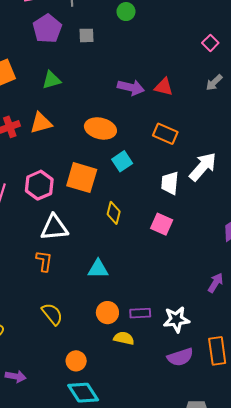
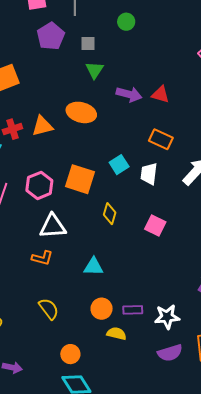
green triangle: (51, 80) -> (95, 70), moved, turned -42
orange ellipse: (100, 128) -> (81, 112), moved
white trapezoid: (170, 183) -> (149, 174), moved
orange L-shape: (44, 261) -> (42, 258), turned 95

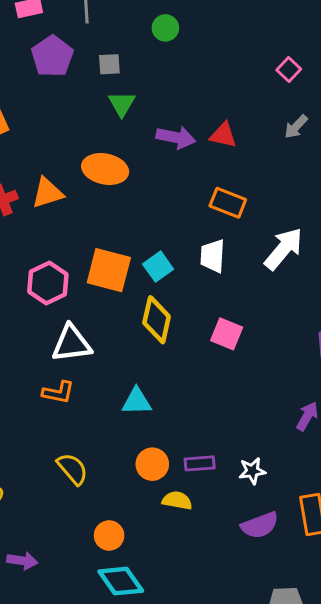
cyan square: (119, 165) -> (158, 267), moved
yellow diamond: (110, 214) -> (157, 320), size x1.4
white star: (167, 317) -> (252, 471), size x0.7

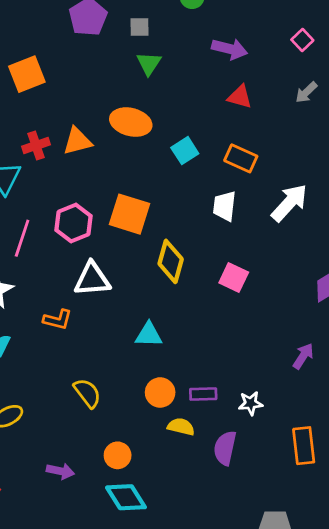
purple arrow: (176, 137) -> (230, 49), moved
cyan square: (158, 267) -> (185, 151), moved
orange L-shape: (58, 392) -> (58, 320), moved
purple semicircle: (260, 525) -> (225, 448), moved, turned 120
purple arrow: (22, 561) -> (60, 471), moved

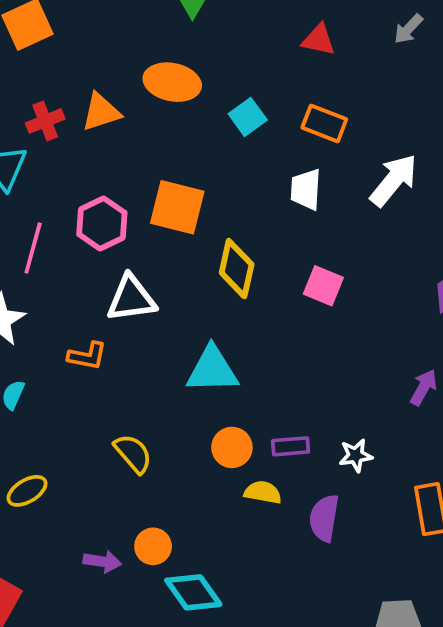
cyan triangle: (149, 335) -> (212, 370), size x1.4
orange circle: (118, 455) -> (153, 546), moved

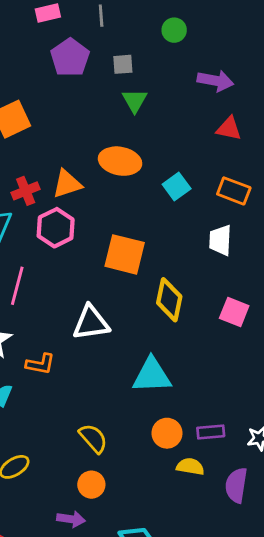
pink hexagon: (102, 224) -> (56, 228), moved
orange L-shape: (87, 356) -> (40, 364), moved
orange circle: (153, 546) -> (91, 485), moved

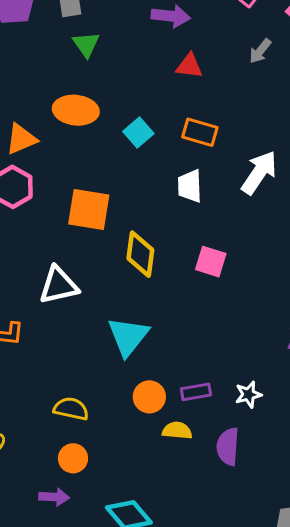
cyan triangle: (152, 375) -> (128, 336), turned -45
yellow semicircle: (93, 438) -> (71, 409), turned -32

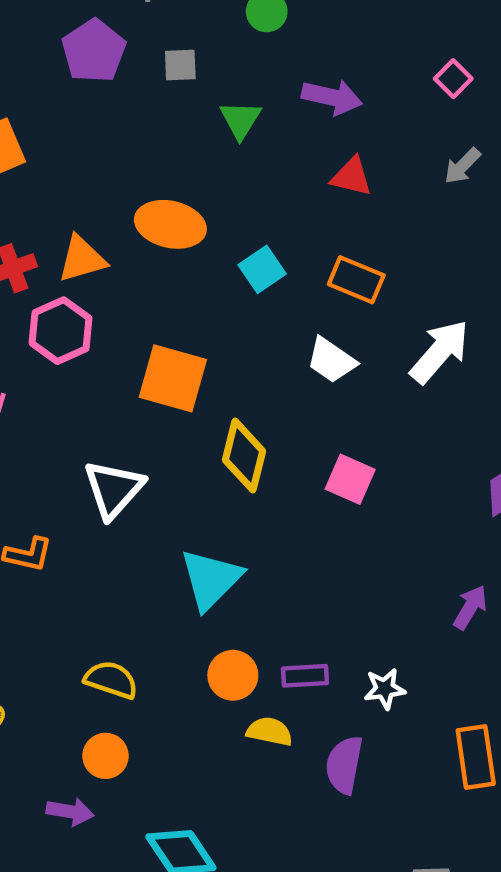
green triangle: (86, 44) -> (240, 120), moved
white trapezoid: (190, 186) -> (331, 360), turned -60
white triangle: (59, 285) -> (114, 489), turned -42

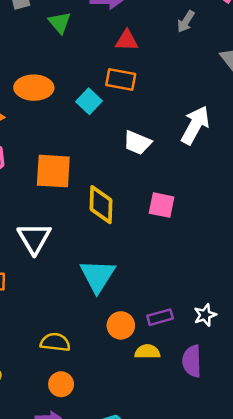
orange rectangle: (356, 280) -> (121, 79), moved

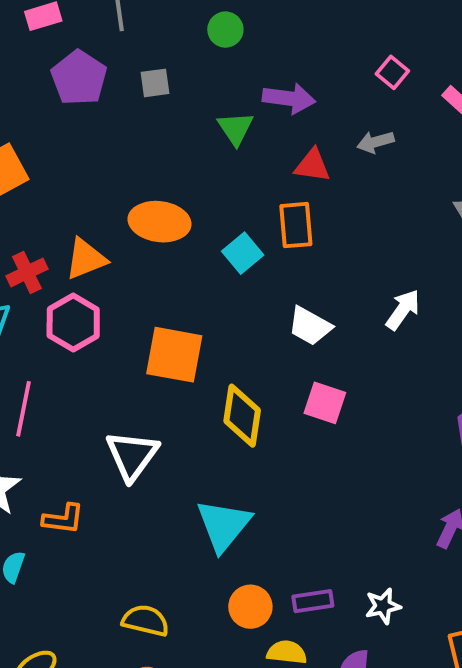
green triangle: (60, 22) -> (236, 128), moved
gray arrow: (186, 22) -> (375, 142), moved, turned 35
orange rectangle: (121, 79) -> (296, 225), turned 68
white arrow: (195, 125) -> (403, 310), size x0.7
pink square: (162, 205) -> (325, 403), moved

